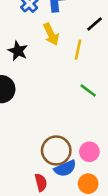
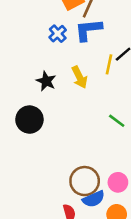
yellow arrow: (51, 34) -> (79, 77), moved
yellow line: (78, 50) -> (109, 64), moved

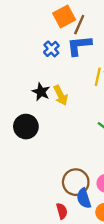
yellow arrow: (79, 77) -> (61, 95), moved
blue semicircle: (94, 199) -> (84, 198), turned 96

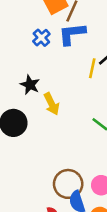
yellow arrow: (61, 95) -> (52, 104), moved

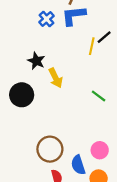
brown circle: (68, 184) -> (50, 149), moved

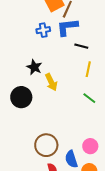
blue cross: (47, 19) -> (43, 30), turned 32
black line: (104, 37) -> (81, 46), moved, turned 56
yellow line: (92, 46) -> (88, 69), moved

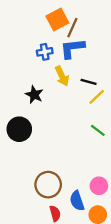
black line: (81, 46) -> (89, 82), moved
yellow line: (88, 69) -> (97, 97), turned 35
yellow arrow: (51, 82) -> (62, 76), moved

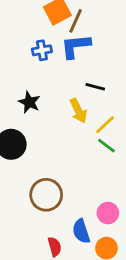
yellow arrow: (62, 76) -> (78, 111), moved
yellow line: (97, 97) -> (105, 125), moved
brown circle: (48, 185) -> (46, 195), moved

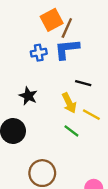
yellow line: (105, 125) -> (91, 115), turned 72
green line: (106, 146) -> (71, 131), moved

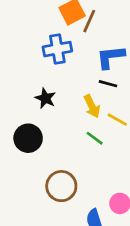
blue L-shape: (67, 49) -> (111, 57), moved
blue cross: (39, 53) -> (57, 49), size x1.5

